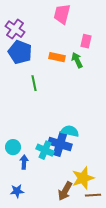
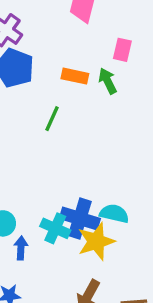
green line: (34, 83) -> (52, 119), moved, turned 35
cyan semicircle: (70, 131) -> (114, 214), moved
yellow star: (83, 178) -> (96, 241), moved

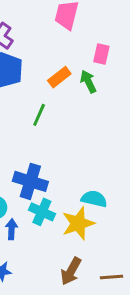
orange rectangle: (75, 76) -> (59, 77), turned -50
blue cross: (80, 219) -> (30, 181), moved

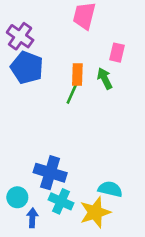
orange rectangle: (59, 77) -> (77, 74), turned -50
green line: (39, 115) -> (72, 94), moved

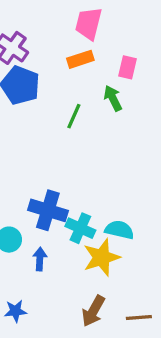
orange rectangle: (77, 74) -> (80, 59), moved, turned 70
cyan cross: (61, 201) -> (80, 228), moved
blue arrow: (32, 218) -> (40, 259), moved

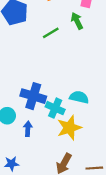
green line: (74, 116) -> (51, 33), turned 35
cyan semicircle: (119, 230) -> (79, 97), moved

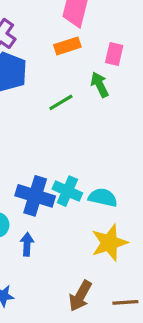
cyan cross: (55, 108) -> (67, 191), moved
yellow star: (69, 128) -> (109, 243), moved

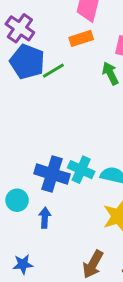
green line: (61, 102) -> (53, 71), moved

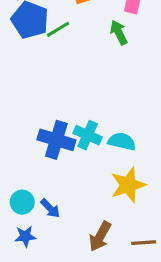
cyan circle: (17, 200) -> (22, 202), moved
blue arrow: (45, 218) -> (50, 208), moved, turned 132

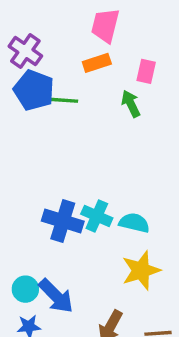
green line: (58, 29) -> (65, 100), turned 35
blue arrow: (50, 208) -> (56, 296), size x1.6

